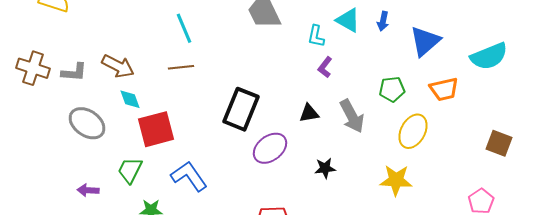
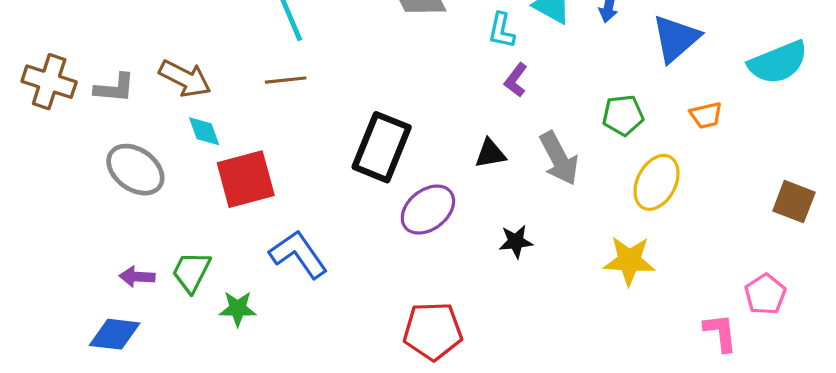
orange trapezoid: (444, 89) -> (706, 115), size x0.7
green trapezoid: (130, 170) -> (191, 272), moved

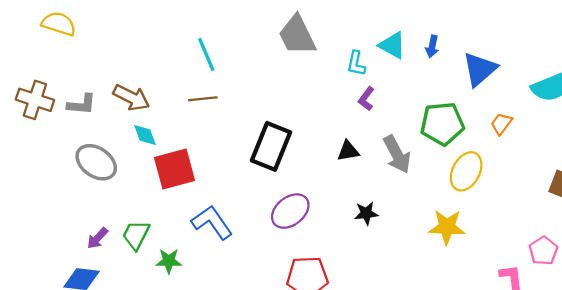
green pentagon: (623, 115) -> (442, 124), size x1.5
orange trapezoid: (706, 115) -> (501, 124), turned 140
purple ellipse: (428, 210) -> (290, 211), moved
purple arrow: (137, 277) -> (97, 238), turned -50

